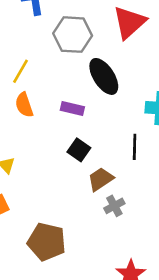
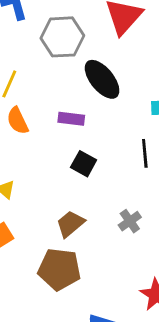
brown trapezoid: (101, 179) -> (70, 224), moved

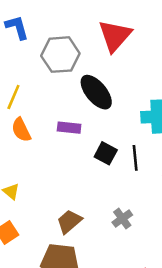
black square: (84, 164) -> (106, 153), moved

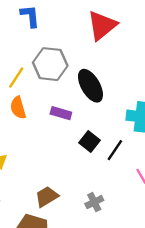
red triangle: (115, 36) -> (102, 25), moved
gray hexagon: (60, 55) -> (50, 64), moved
black line: (135, 158) -> (115, 150), turned 30

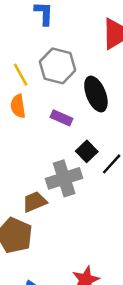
yellow line: (16, 77) -> (21, 75), turned -70
gray cross: (94, 202) -> (64, 178), moved, size x1.8

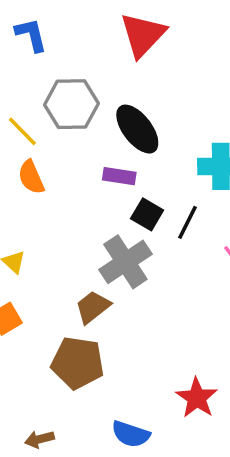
purple rectangle: (61, 118) -> (119, 176), moved

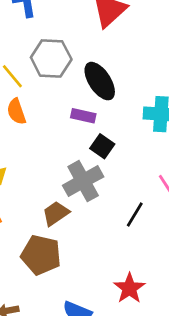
black line: (188, 222) -> (135, 215), moved

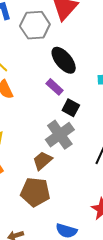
gray hexagon: (51, 58) -> (35, 25), moved
purple rectangle: (83, 116) -> (55, 87), turned 36

